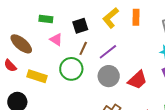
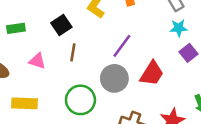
pink triangle: (56, 40) -> (37, 61), moved
purple line: (108, 52) -> (122, 46), moved
green circle: (71, 69) -> (80, 100), moved

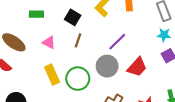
black square: (61, 25) -> (73, 17), turned -35
yellow rectangle: (24, 103) -> (52, 75), moved, turned 54

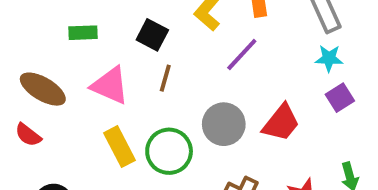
pink triangle: (49, 42) -> (110, 85), size x1.5
purple line: (117, 42) -> (242, 54), moved

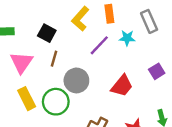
cyan star: (329, 58) -> (127, 38), moved
pink triangle: (110, 85) -> (22, 63), turned 40
gray circle: (224, 124) -> (76, 80), moved

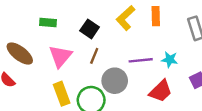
cyan star: (127, 38) -> (170, 60), moved
purple line: (99, 45) -> (141, 60), moved, turned 35

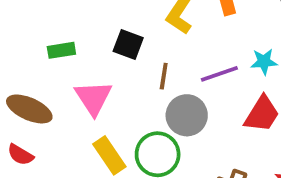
brown line: (94, 56) -> (164, 76), moved

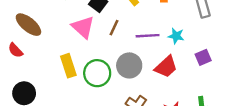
pink triangle: (93, 98) -> (83, 27), moved, turned -30
gray circle: (187, 115) -> (129, 65), moved

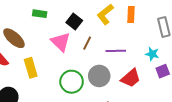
cyan star: (176, 36) -> (152, 54), moved
yellow rectangle: (68, 66) -> (31, 68), moved

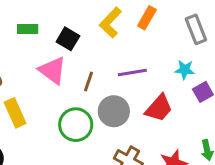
green rectangle: (40, 14) -> (28, 29), moved
orange rectangle: (131, 14) -> (147, 18), turned 35
brown line: (87, 43) -> (89, 81), moved

